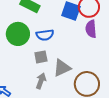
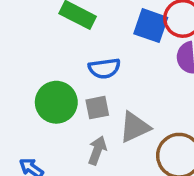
green circle: (18, 34) -> (56, 102), moved

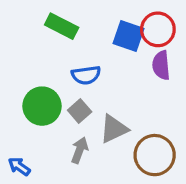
gray square: (97, 108) -> (80, 111), turned -30

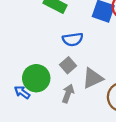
green circle: (42, 106) -> (36, 78), moved
blue arrow: (19, 166) -> (22, 92), moved

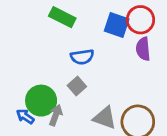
gray triangle: (93, 78) -> (105, 118), moved, turned 45
gray arrow: (68, 93) -> (56, 115), moved

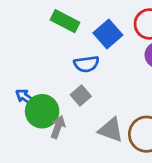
blue square: (117, 25) -> (108, 34), moved, turned 30
blue arrow: (25, 116) -> (25, 97), moved

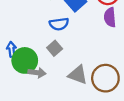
blue arrow: (25, 97) -> (11, 49), turned 48
gray arrow: (58, 127) -> (37, 73), turned 77

